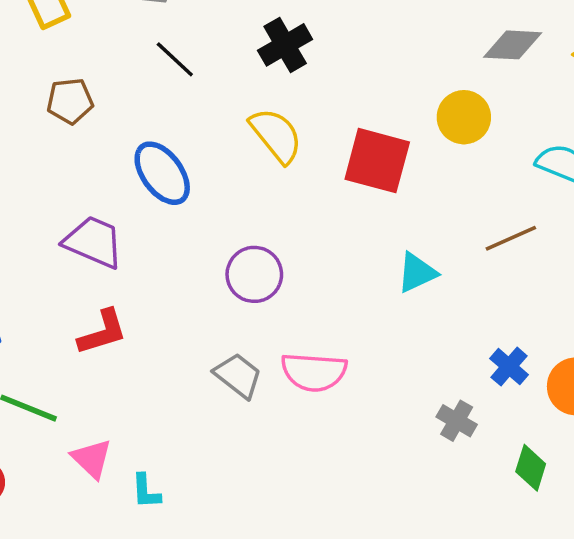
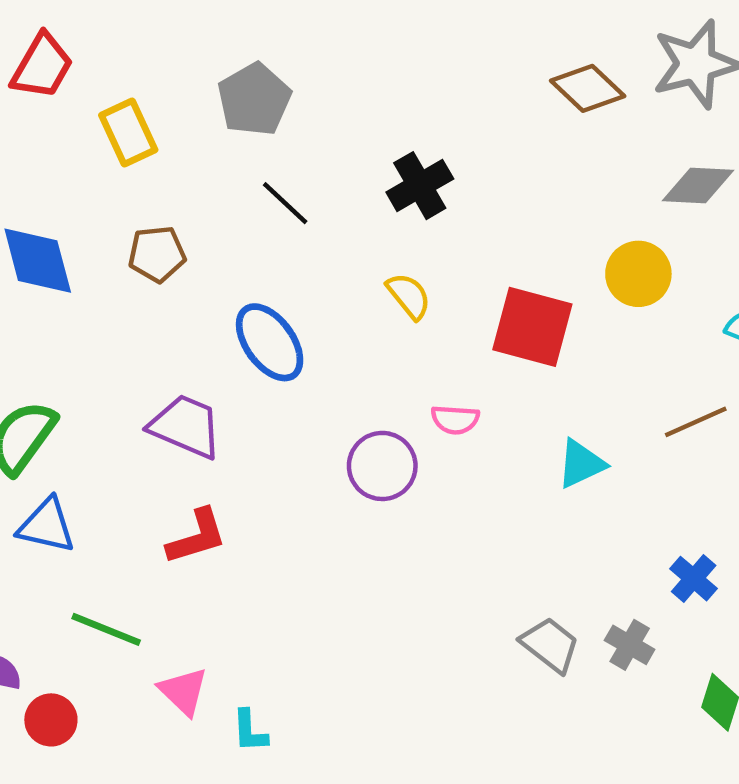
yellow semicircle: (276, 135) -> (409, 296), size x0.7
pink semicircle: (314, 372) -> (455, 420), moved, size x0.6
gray trapezoid: (238, 376) -> (550, 645), moved

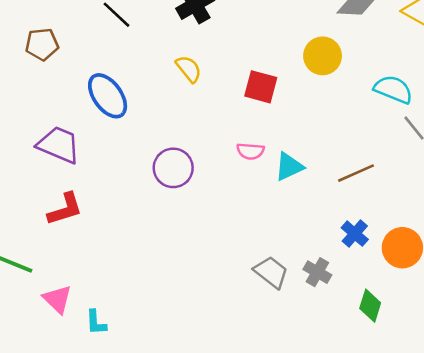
red square: (532, 327) -> (261, 87), size x0.7
pink semicircle: (455, 420) -> (250, 151), moved
brown line: (696, 422) -> (356, 173), moved

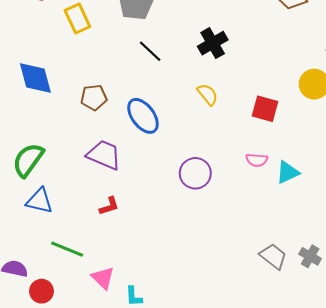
brown pentagon: (42, 44) -> (94, 97), moved
red L-shape: (65, 209) -> (109, 206), size x0.7

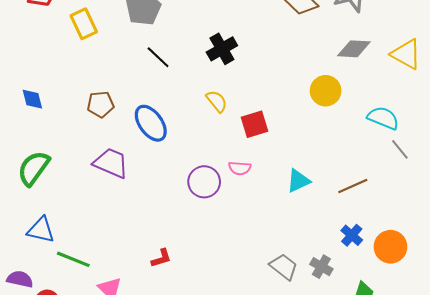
blue diamond: (35, 78) -> (32, 99), moved, size x0.6
red square: (265, 109) -> (254, 124), moved, turned -32
pink semicircle: (257, 160) -> (240, 168), moved
blue triangle: (39, 201) -> (41, 230), moved
red L-shape: (109, 206) -> (161, 258), moved

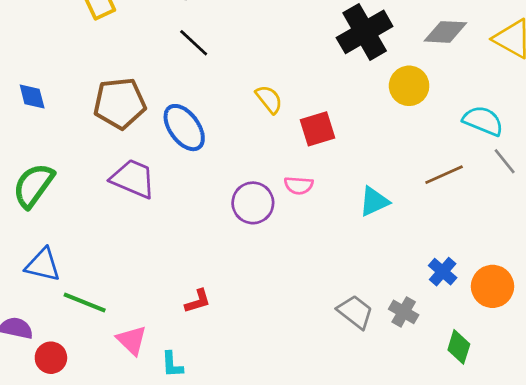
black cross: (222, 49) -> (365, 32), moved, size x1.4
brown pentagon: (101, 104) -> (120, 103), size x1.5
brown line: (353, 186) -> (444, 175), moved

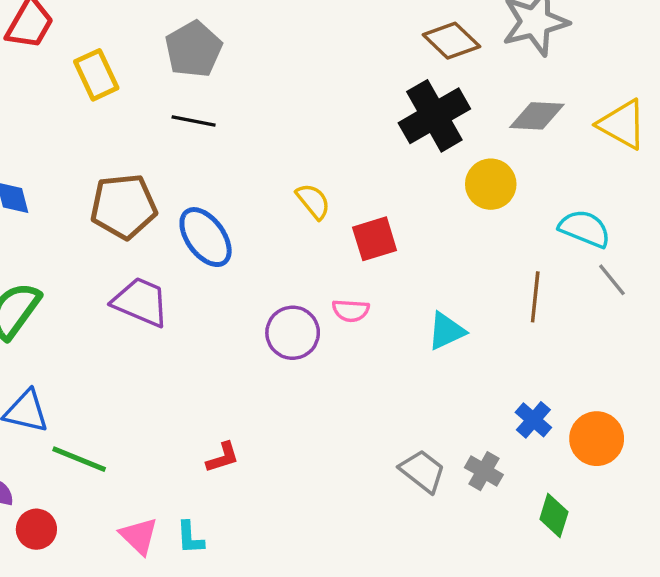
black line: (194, 43) -> (194, 121), moved, turned -32
brown line: (444, 175) -> (535, 297), turned -60
pink triangle: (132, 340) -> (139, 536), moved

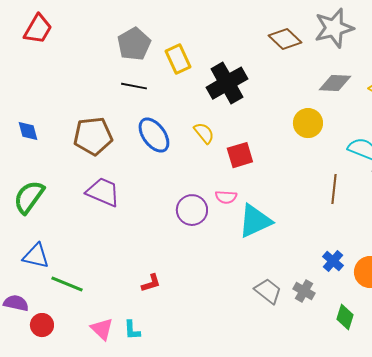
yellow rectangle: (96, 75) -> (178, 59), moved
black cross: (434, 116) -> (227, 83), moved
blue ellipse: (206, 237) -> (154, 135), moved
cyan triangle: (446, 331) -> (255, 221), moved, size x1.5

